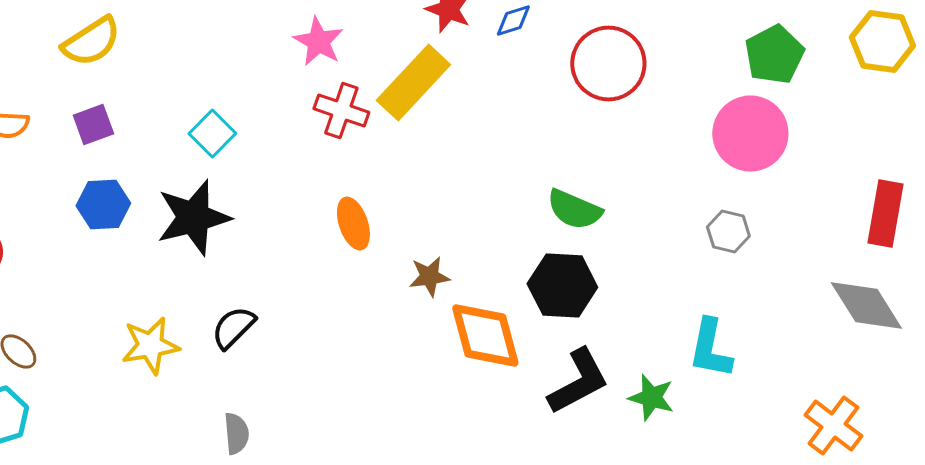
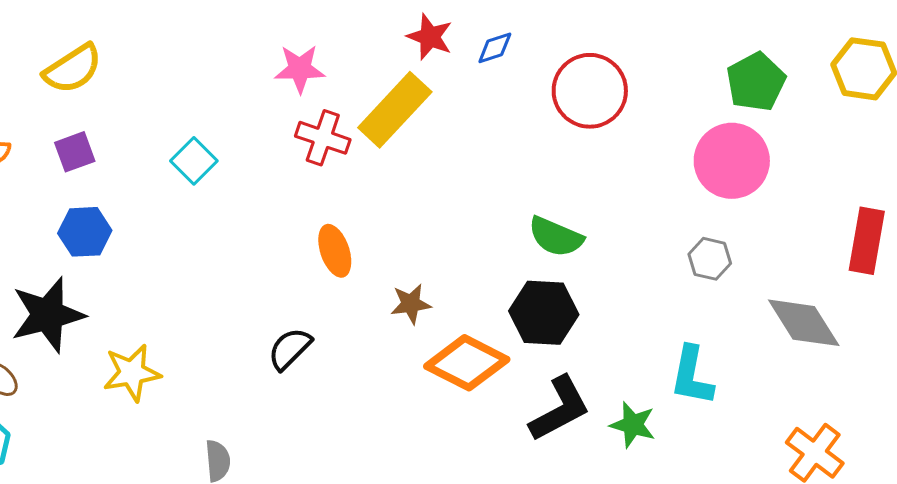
pink star: (318, 42) -> (300, 69), turned -30
black star: (193, 218) -> (48, 315), moved
gray diamond: (866, 306) -> (804, 323), moved
black semicircle: (233, 328) -> (290, 349), moved
orange diamond: (485, 336) -> (467, 363), turned -48

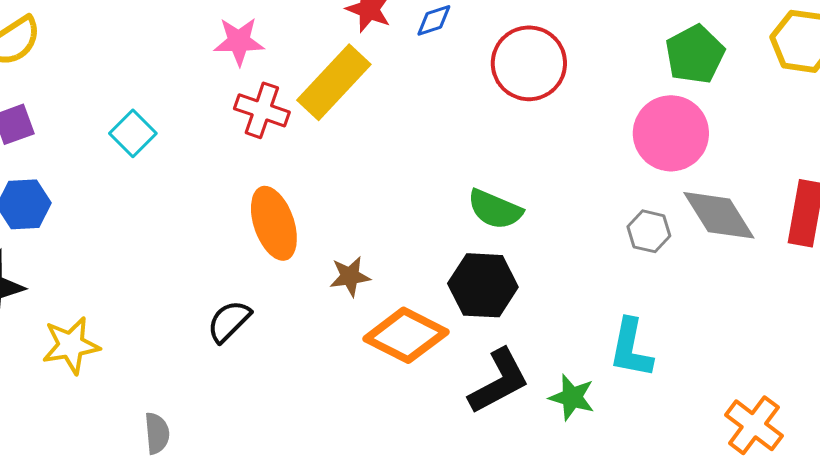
orange ellipse: (335, 251) -> (274, 223), size x1.4
gray diamond: (804, 323) -> (719, 215), moved

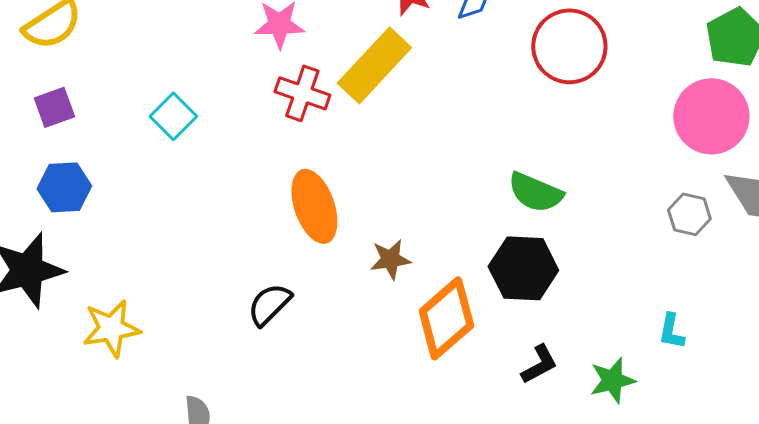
orange diamond: (406, 335) -> (446, 318), turned -68
cyan L-shape: (631, 348) -> (671, 331), size x0.6
black L-shape: (499, 381) -> (539, 364), size x0.6
green star: (572, 397) -> (612, 380), turned -30

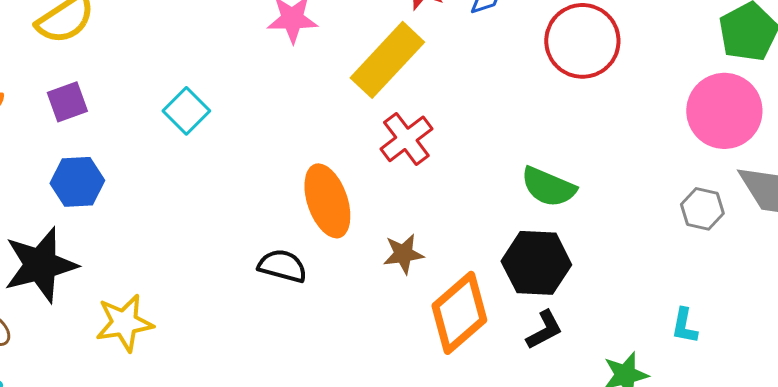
red cross: (302, 93) -> (406, 139), moved, turned 34
black semicircle: (269, 304) -> (282, 266), moved, turned 60
black L-shape: (539, 364) -> (544, 330), moved

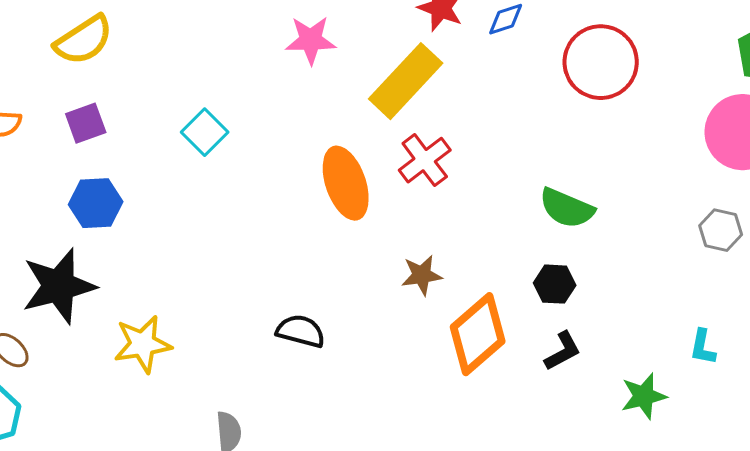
orange ellipse: (327, 201) -> (346, 183), moved
black hexagon: (536, 263) -> (555, 284), size x0.6
black semicircle: (282, 266) -> (301, 331), moved

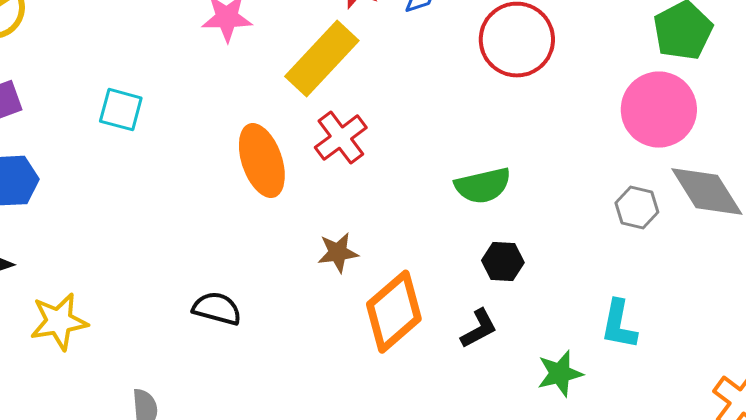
cyan square: (205, 132) -> (121, 110), turned -30
green semicircle: (567, 208) -> (483, 186), turned -36
black hexagon: (555, 284) -> (503, 262), moved
cyan L-shape: (703, 347) -> (619, 325), size x1.4

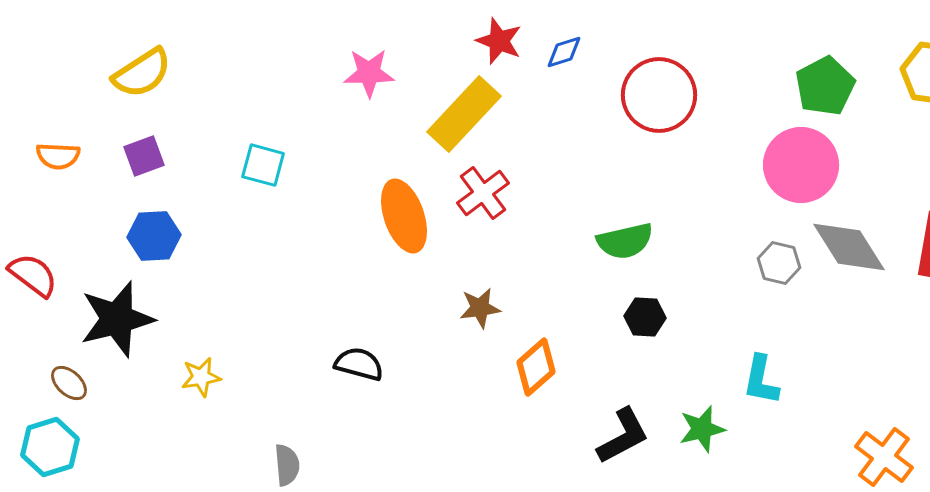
orange diamond: (394, 312) -> (536, 367), size x0.7
yellow star: (59, 322) -> (201, 377), size x0.7
black L-shape: (479, 329) -> (623, 436), moved, size x1.4

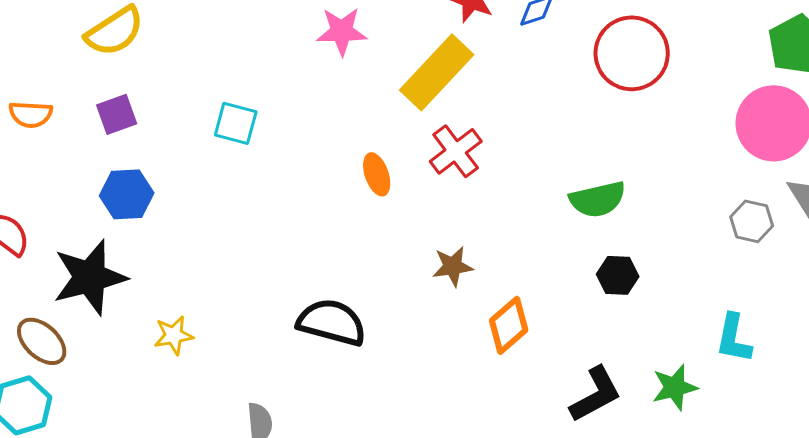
orange ellipse: (404, 216) -> (377, 174), size x0.6
black semicircle: (359, 364) -> (332, 322), size x1.4
brown ellipse: (69, 383) -> (42, 341), size x1.4

